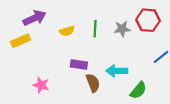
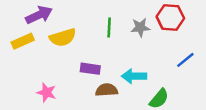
yellow semicircle: (67, 31) -> (63, 37), moved, size x1.5
brown semicircle: (93, 83) -> (107, 90), turned -72

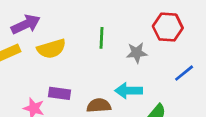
gray star: (140, 27) -> (137, 53), moved
purple rectangle: (90, 69) -> (60, 93), moved

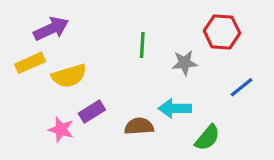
yellow semicircle: (51, 49) -> (69, 76), moved
purple rectangle: (60, 93) -> (92, 112), turned -40

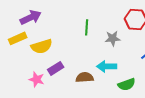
green semicircle: (207, 138) -> (127, 84), turned 30

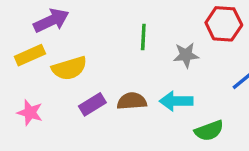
brown semicircle: (85, 77) -> (132, 101), moved
pink star: (37, 79) -> (30, 113), moved

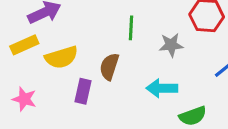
brown semicircle: (132, 101) -> (109, 67), moved, turned -68
purple rectangle: (92, 104) -> (83, 91), turned -45

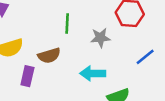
brown semicircle: (109, 67) -> (49, 56), turned -125

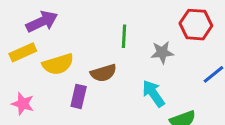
cyan arrow: (93, 73) -> (153, 93), turned 55

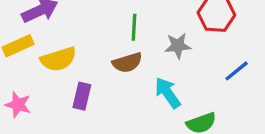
brown semicircle: (103, 73) -> (127, 63), moved

